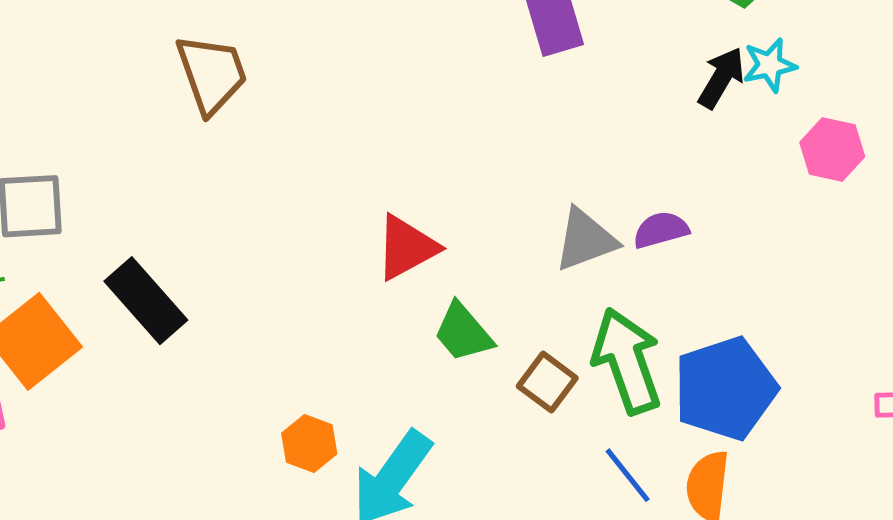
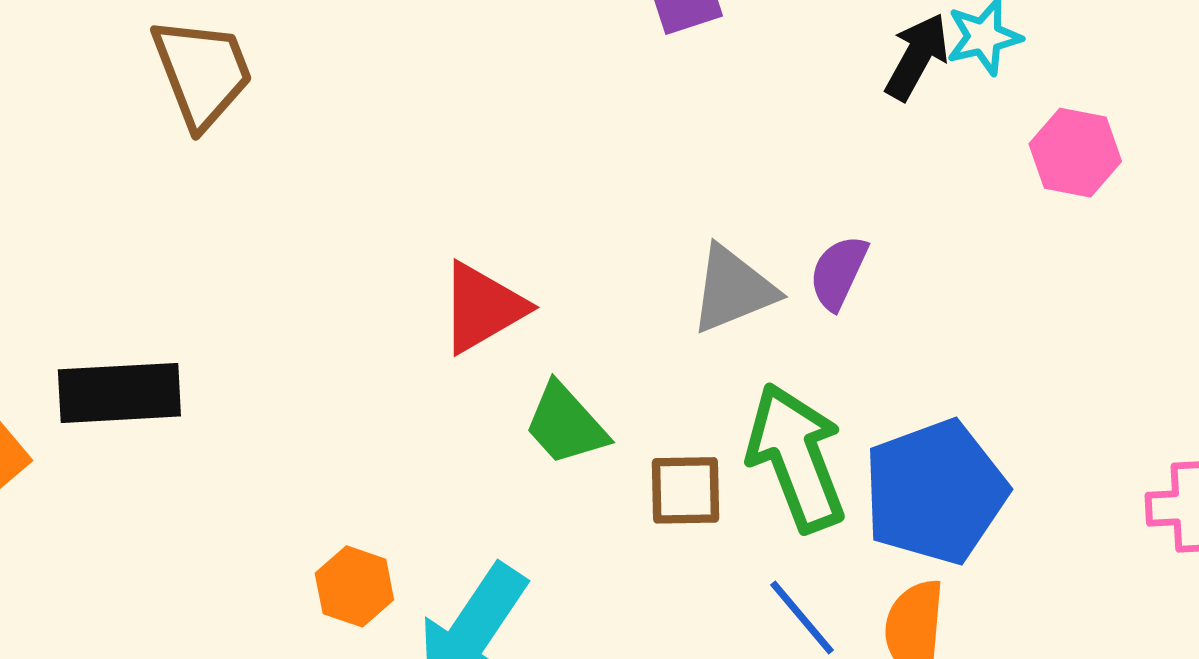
purple semicircle: (661, 230) -> (838, 272), turned -48
black rectangle: (146, 301) -> (119, 393), turned -50
brown square: (547, 382) -> (685, 490), turned -36

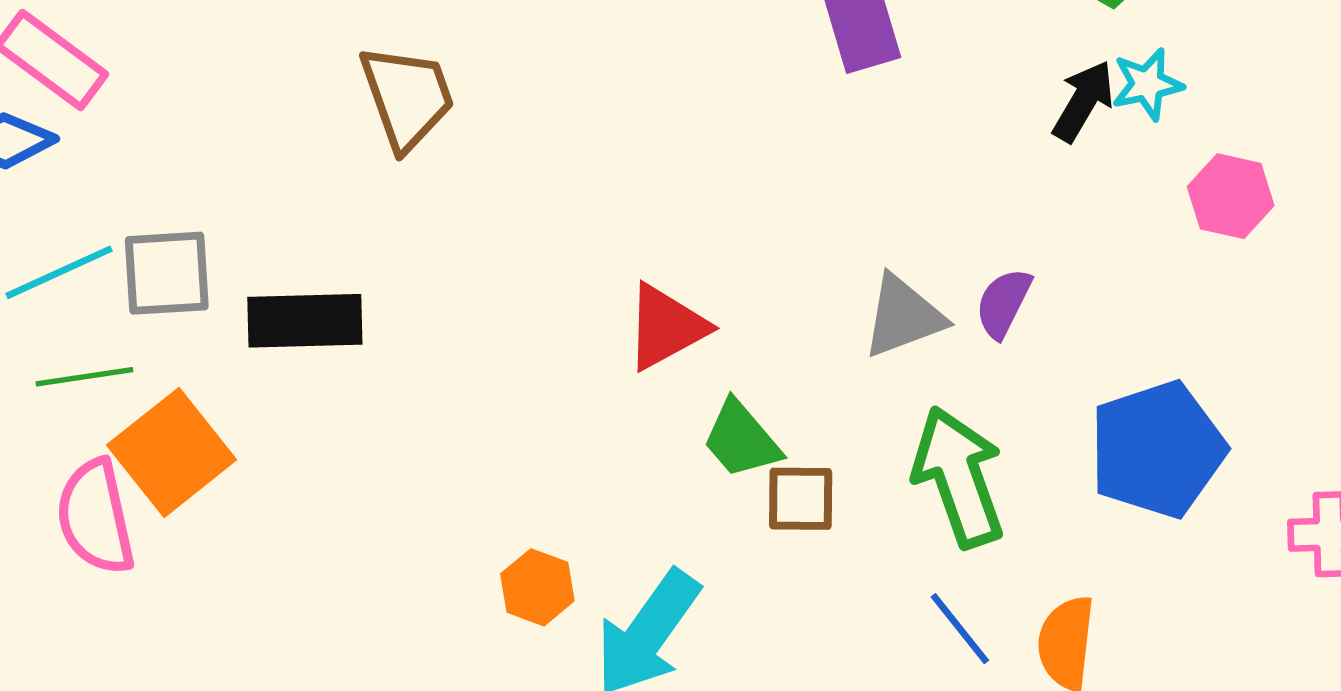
black rectangle: (119, 393) -> (305, 321), moved
brown square: (685, 490) -> (801, 499), moved
blue pentagon: (935, 492) -> (1157, 449), moved

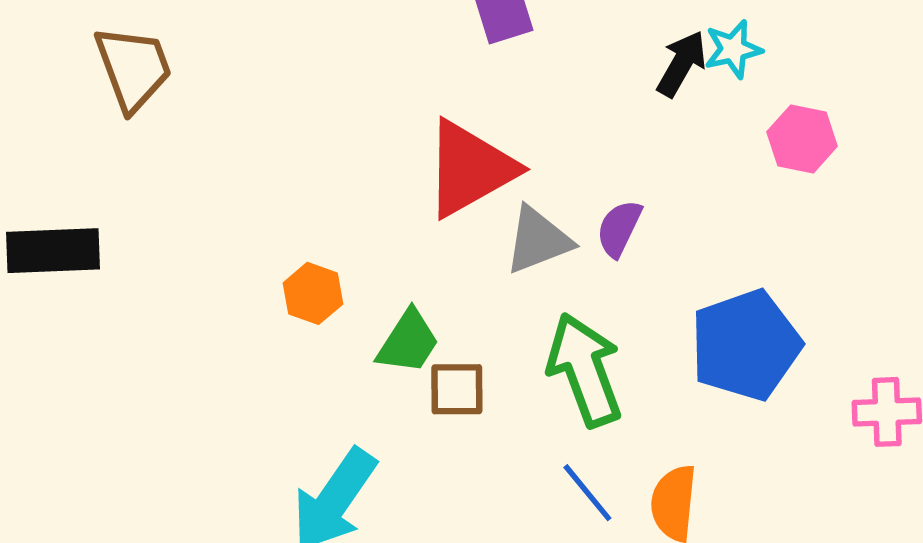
red triangle: (666, 327) -> (470, 169), moved, size x1.4
green trapezoid: (741, 440) -> (408, 342), turned -106
orange hexagon: (537, 587) -> (313, 293), moved

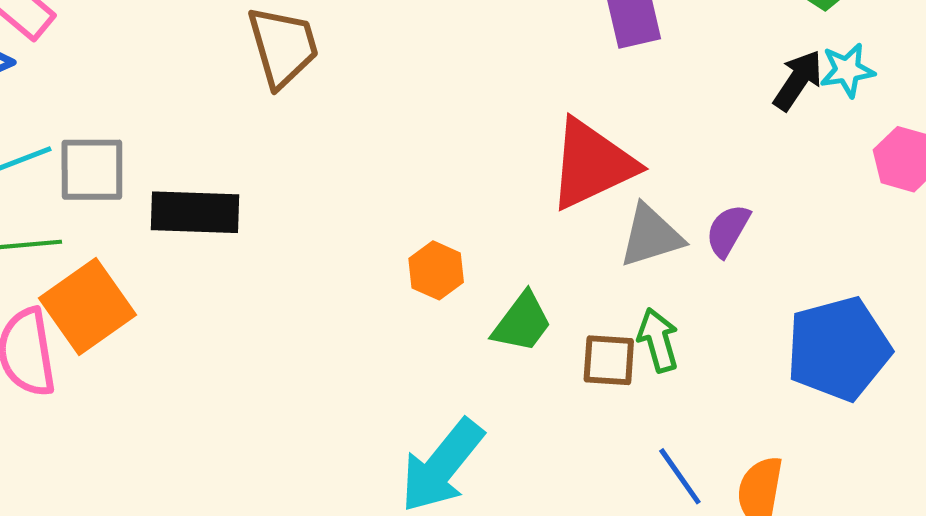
green arrow: (585, 370) -> (658, 340), moved, size x0.6
brown square: (457, 389) -> (609, 360), moved

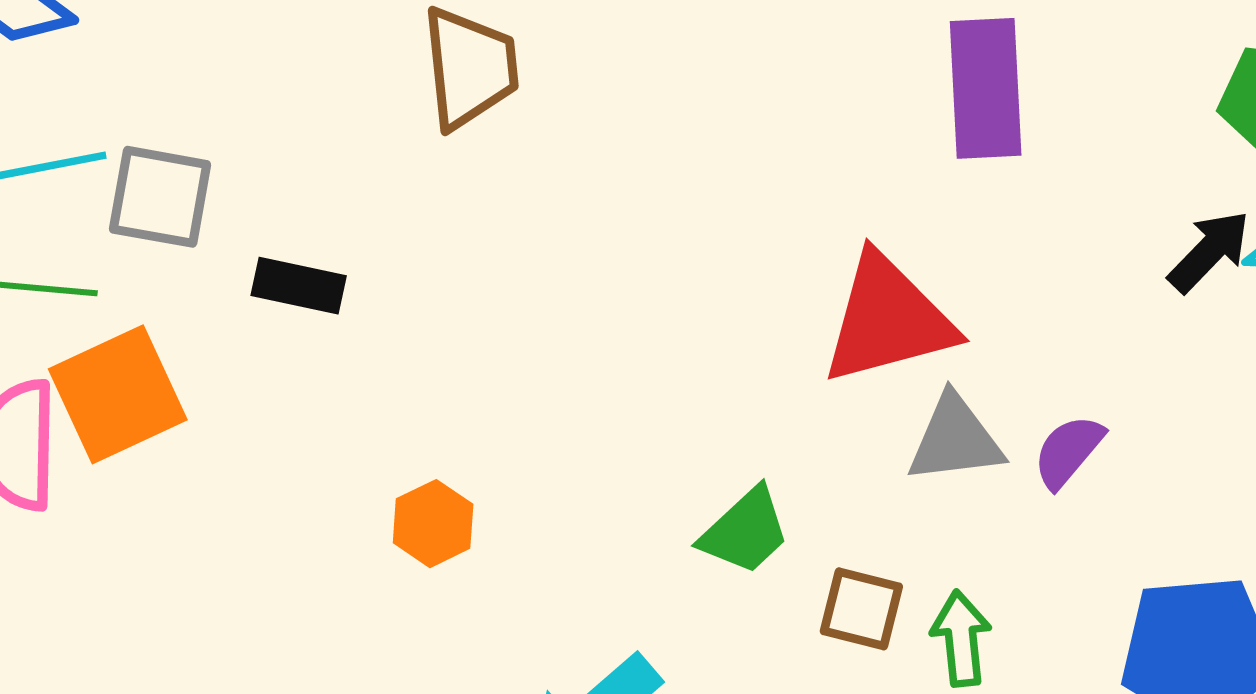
black rectangle: (195, 212) -> (299, 286), size x0.7
orange hexagon: (436, 270) -> (433, 524), moved
green arrow: (658, 340) -> (961, 638), moved

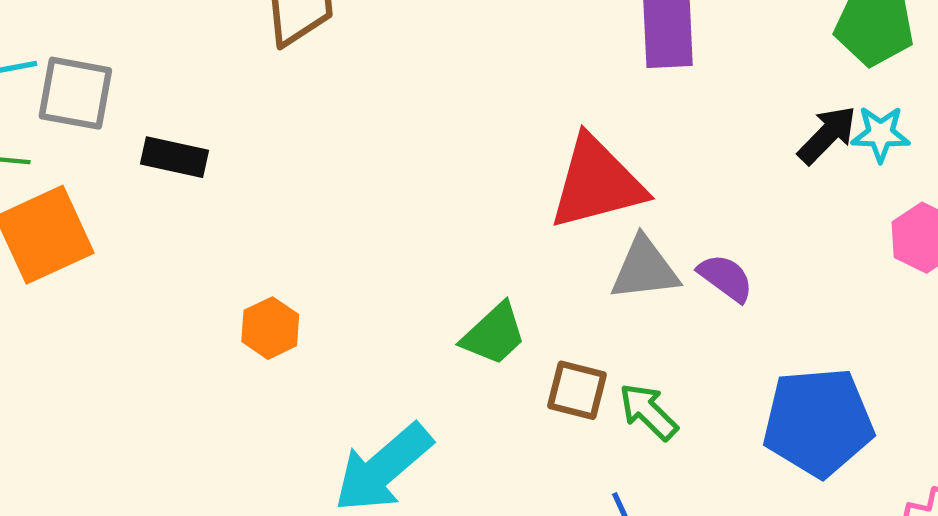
purple semicircle: (1068, 451) -> (726, 278), turned 86
green arrow: (961, 638) -> (648, 412), turned -40

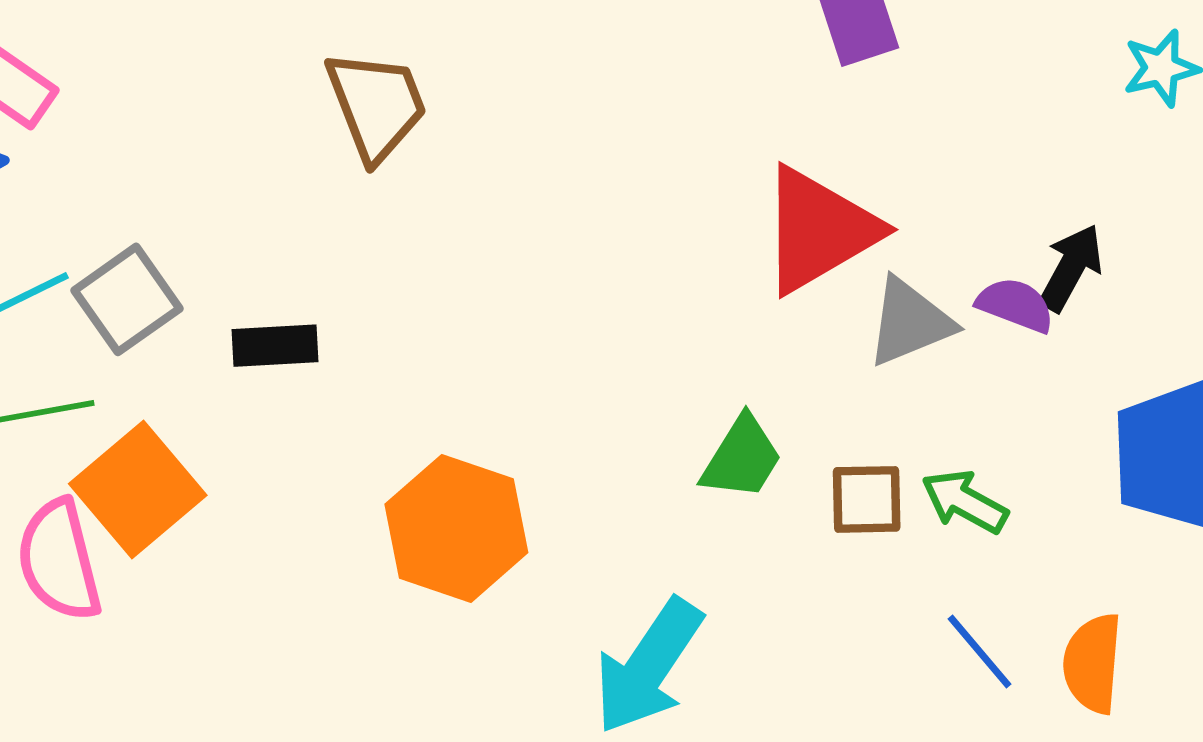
gray square: (75, 93) -> (127, 299), turned -30
black arrow: (827, 135) -> (1071, 268), moved
orange hexagon: (270, 328) -> (456, 528), size x1.8

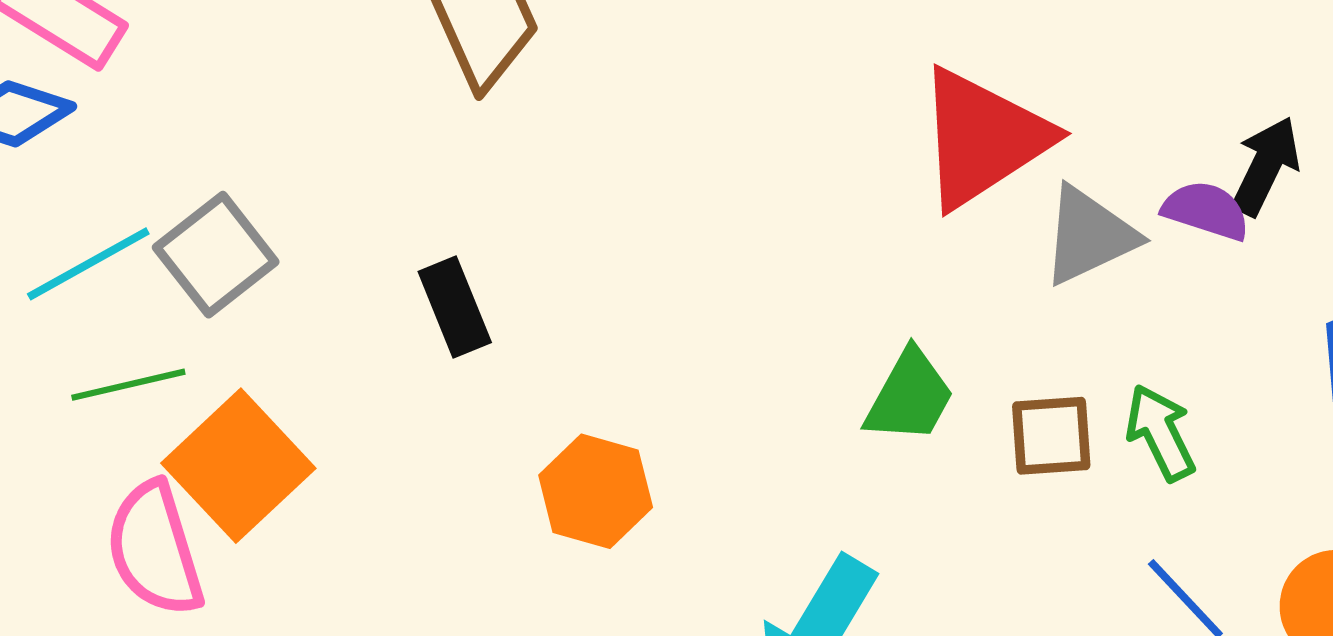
black rectangle: (275, 346) -> (455, 307), moved, turned 74
green arrow: (965, 502) -> (1160, 433), turned 38
orange hexagon: (456, 528) -> (596, 491), size x0.7

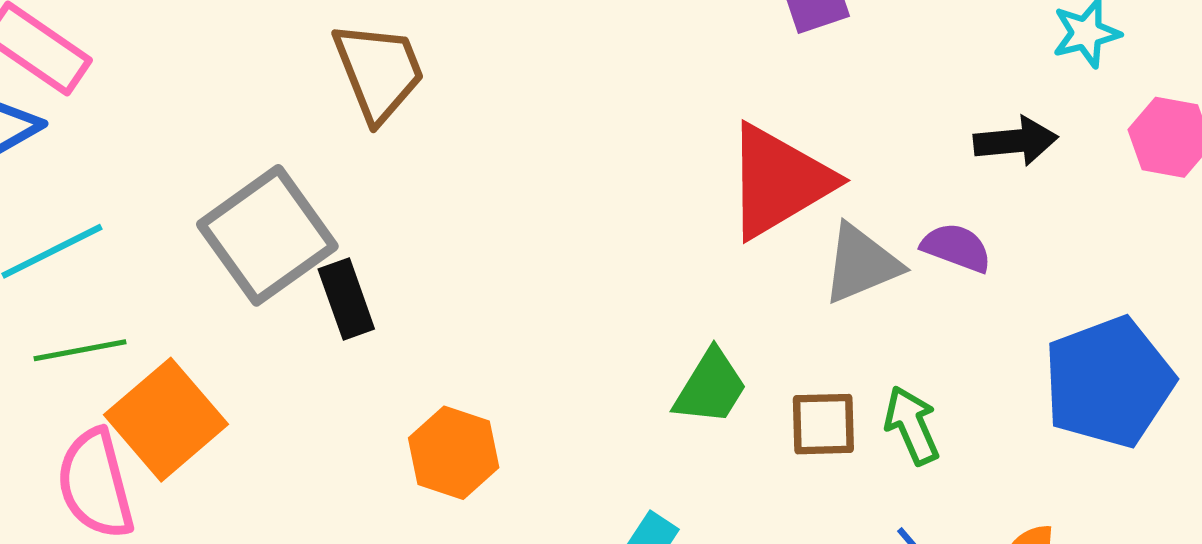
black arrow: (1266, 166) -> (1016, 141), moved, turned 56
gray square: (216, 255) -> (267, 235), moved, size x1.4

